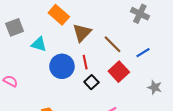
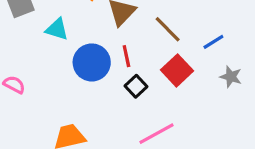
gray star: (155, 87) -> (231, 77), moved

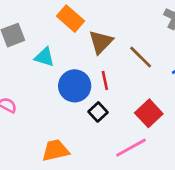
red square: (177, 70) -> (149, 113), moved
black square: (136, 86) -> (98, 112), moved

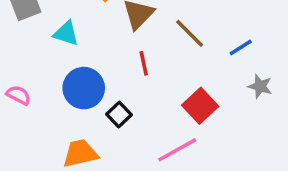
blue circle: (75, 86) -> (84, 88), moved
black square: (98, 112) -> (119, 115), moved

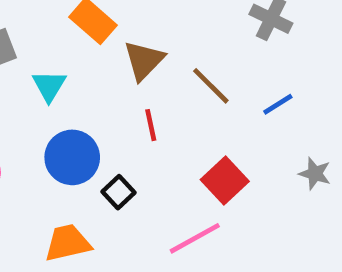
cyan triangle: (66, 33) -> (49, 86), turned 44
gray star: (260, 86) -> (315, 174), moved

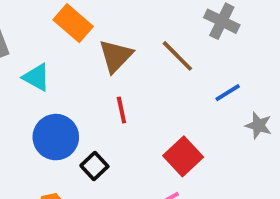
cyan triangle: (49, 86) -> (36, 77), turned -32
brown line: (211, 86) -> (177, 56), moved
gray star: (315, 174) -> (258, 125), moved

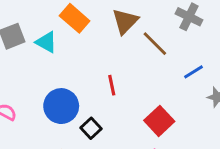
brown triangle: (116, 56) -> (125, 21), moved
cyan triangle: (36, 77) -> (46, 42), moved

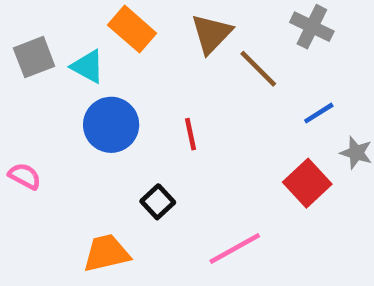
blue circle: (61, 106) -> (111, 125), moved
red square: (159, 121) -> (307, 183), moved

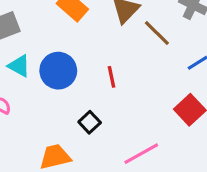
cyan triangle: (88, 66) -> (19, 66), moved

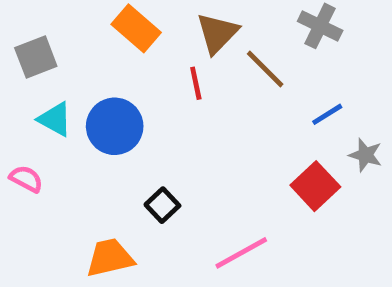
red line: (112, 77) -> (196, 83), moved

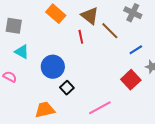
brown triangle: (217, 33) -> (90, 16), turned -36
gray square: (36, 57) -> (14, 26), turned 30
blue circle: (115, 126) -> (53, 67), moved

